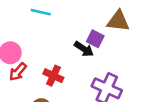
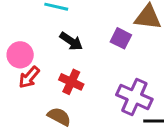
black arrow: (84, 49) -> (71, 41), moved

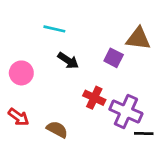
red arrow: (29, 77) -> (19, 117), moved, turned -95
red cross: (71, 82) -> (94, 98), moved

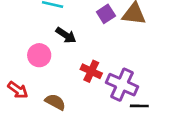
purple square: (114, 58) -> (106, 14), moved, turned 30
pink circle: (21, 73) -> (39, 55), moved

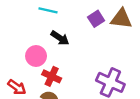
red cross: (91, 71) -> (52, 76), moved

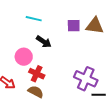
purple square: (96, 19) -> (74, 26), turned 32

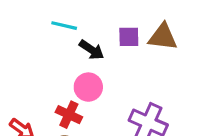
black arrow: (44, 42) -> (92, 50), moved
pink circle: (24, 57) -> (88, 87), moved

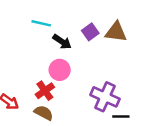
purple square: (129, 37) -> (90, 32), turned -35
red cross: (69, 115) -> (45, 91), turned 30

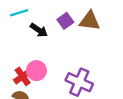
cyan line: (41, 23) -> (19, 13), turned -30
pink circle: (60, 70) -> (36, 71), moved

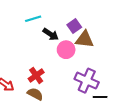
brown triangle: (90, 21) -> (85, 39), moved
pink circle: (36, 71) -> (66, 50), moved

